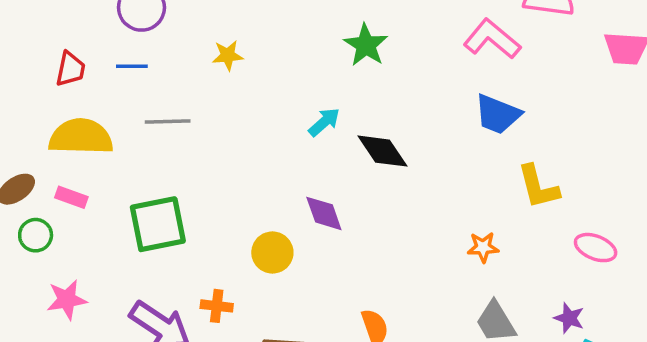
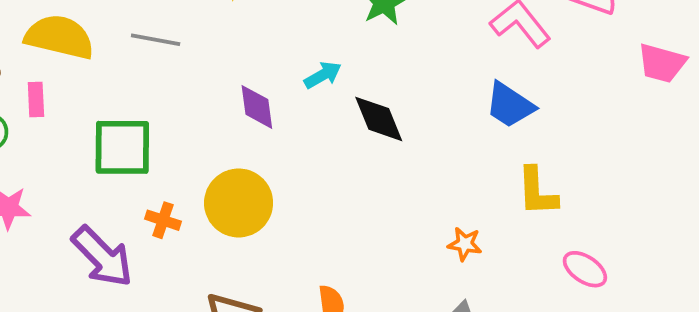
pink rectangle: (71, 197) -> (36, 99), turned 56
purple diamond: (324, 213) -> (257, 107), moved
yellow circle: (272, 253) -> (239, 203), size x1.5
orange cross: (217, 306) -> (163, 220), moved

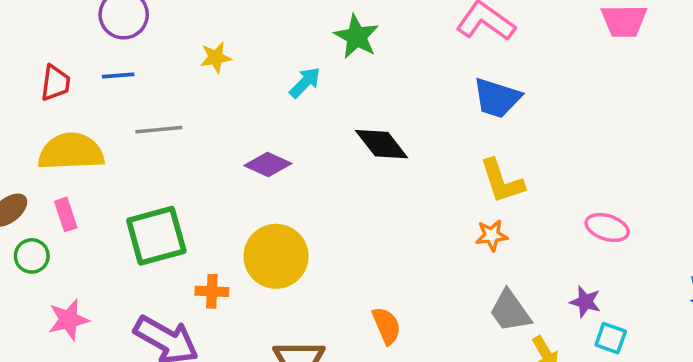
cyan arrow: (323, 75) -> (305, 83), moved
purple diamond: (257, 107) -> (268, 165), turned -42
yellow L-shape: (537, 192) -> (502, 181), moved

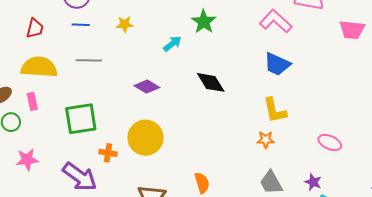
blue line: (118, 76) -> (81, 25), moved

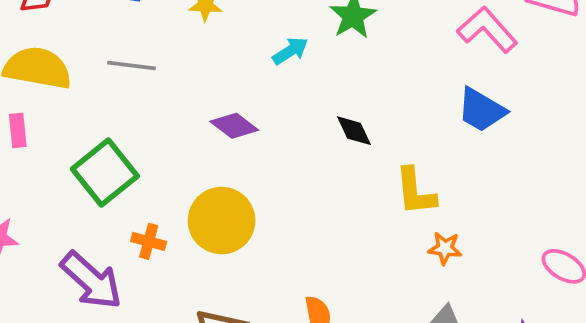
black diamond: (211, 82) -> (354, 131), size x0.7
yellow L-shape: (275, 110) -> (415, 192), moved
green square: (81, 119) -> (105, 173), turned -36

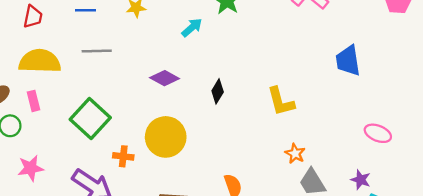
blue trapezoid: (481, 110) -> (348, 61), moved, turned 60
black diamond: (354, 131) -> (218, 91), moved, turned 65
orange star: (445, 248) -> (295, 154), moved, turned 30

